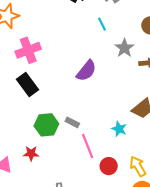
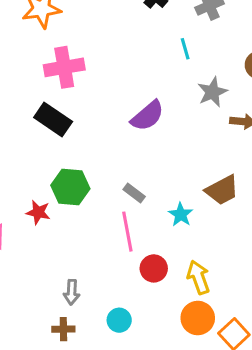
black rectangle: (27, 84) -> (53, 120), turned -30
gray rectangle: (72, 122) -> (134, 193), moved
red star: (31, 153) -> (38, 212), moved

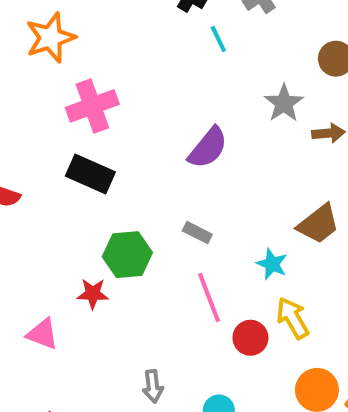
cyan line: (185, 49) -> (218, 39), moved
gray rectangle: (134, 193) -> (197, 233), moved
yellow arrow: (198, 277) -> (293, 318), moved

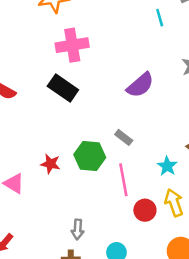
green hexagon: (127, 255) -> (90, 156), moved

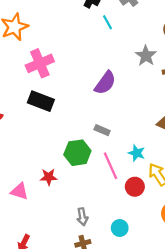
red star: (50, 164) -> (49, 177), moved
cyan star: (167, 166) -> (137, 153), moved

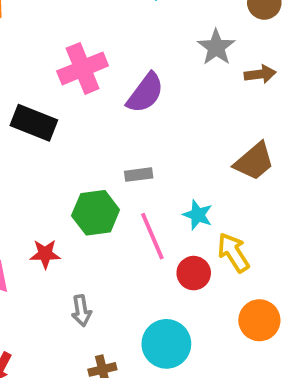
pink cross: (40, 63) -> (83, 68), moved
gray rectangle: (102, 130) -> (139, 175), turned -32
gray arrow: (82, 217) -> (81, 311), moved
cyan circle: (120, 228) -> (166, 344), size x1.6

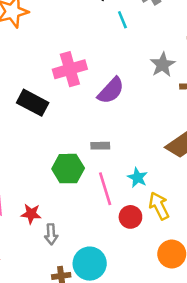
red star: (45, 254) -> (31, 214), moved
cyan circle: (166, 344) -> (90, 264), moved

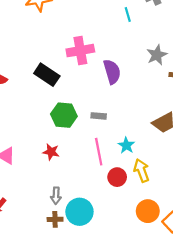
purple semicircle: (111, 91) -> (112, 72), turned -65
green hexagon: (68, 169) -> (64, 115), moved
red star: (31, 214) -> (51, 152), moved
gray arrow: (51, 234) -> (56, 196), moved

